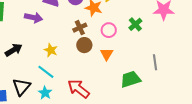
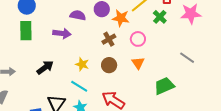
green cross: (135, 24) -> (160, 17), moved
brown circle: (84, 45) -> (109, 65), moved
gray line: (155, 62) -> (187, 58), moved, turned -42

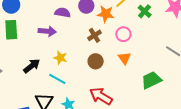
yellow star: (82, 64) -> (60, 58), moved
cyan line: (79, 86) -> (57, 79), moved

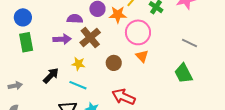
pink circle: (123, 34) -> (138, 32), size x1.6
brown cross: (94, 35) -> (90, 37), moved, size x1.5
green trapezoid: (151, 80) -> (183, 73), moved, turned -85

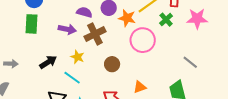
orange triangle: (142, 56) -> (140, 87), moved, turned 40

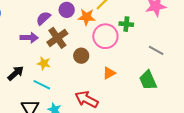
purple semicircle: (84, 12) -> (43, 18), turned -49
green cross: (166, 20) -> (126, 24), moved, turned -32
brown circle: (112, 64) -> (81, 56), moved
orange triangle: (140, 87) -> (109, 73), moved

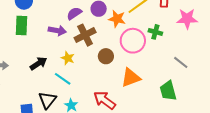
orange triangle: (109, 73) -> (131, 78), size x1.5

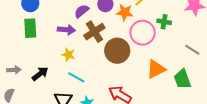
brown circle: (106, 56) -> (117, 51), size x1.6
yellow star: (68, 58) -> (68, 55), moved
black arrow: (38, 63) -> (40, 74), moved
orange triangle: (131, 78) -> (156, 69), moved

